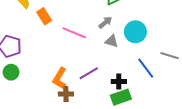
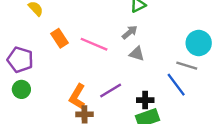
orange rectangle: (44, 16) -> (59, 38), moved
cyan circle: (135, 32) -> (199, 43), moved
gray line: (170, 56) -> (187, 66), moved

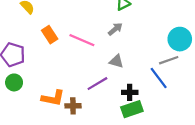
gray triangle: (137, 54) -> (116, 61), moved
gray line: (187, 66) -> (169, 60), turned -36
orange L-shape: (77, 97) -> (53, 98), moved, turned -110

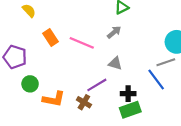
green circle: (14, 82) -> (30, 84), moved
brown cross: (73, 106) -> (84, 102), moved, turned 32

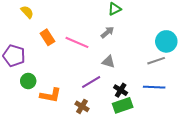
blue line: (156, 80) -> (154, 87), moved, turned -50
black cross: (128, 94) -> (121, 90), turned 32
brown cross: (84, 102) -> (82, 106), moved

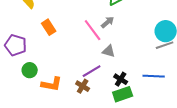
pink line: (77, 42) -> (93, 30), moved, turned 30
gray line: (156, 61) -> (165, 45), moved
brown cross: (82, 106) -> (83, 86), moved

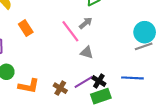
purple line: (92, 71) -> (84, 82), moved

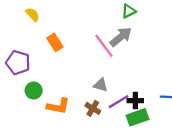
gray arrow: (86, 23) -> (121, 37), size x1.5
gray triangle: (87, 53) -> (101, 85), moved
black cross: (99, 81) -> (135, 101), turned -32

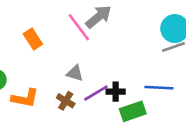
orange rectangle: (55, 42) -> (33, 39), moved
green rectangle: (138, 117) -> (133, 111), moved

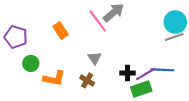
gray triangle: (75, 73) -> (94, 58), turned 40
purple line: (96, 93) -> (145, 74), moved

